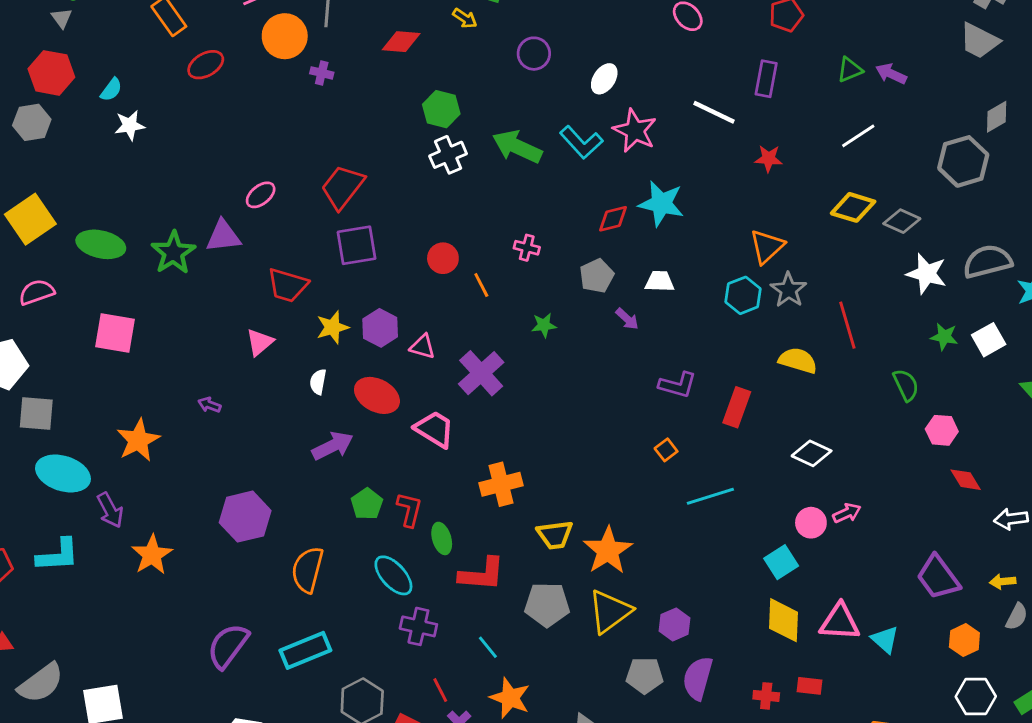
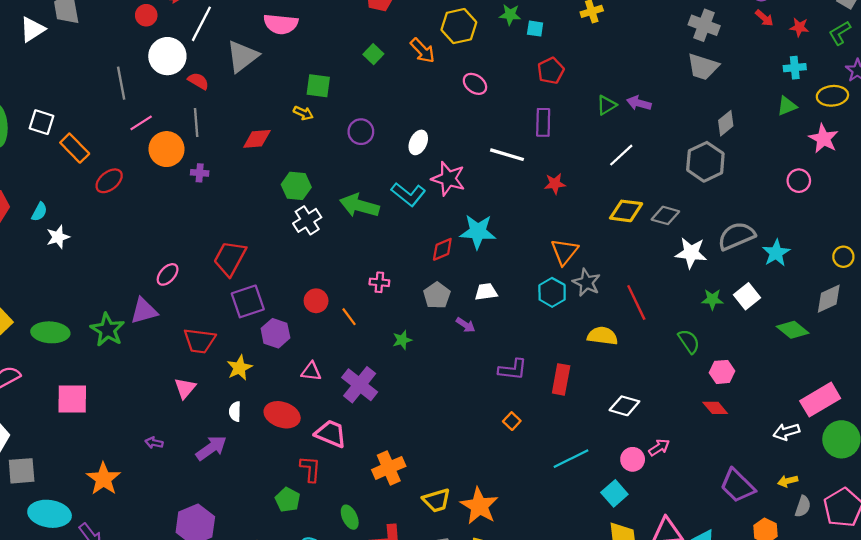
purple hexagon: (380, 328) -> (275, 333), moved
purple arrow: (333, 446) -> (211, 448), moved
red diamond: (966, 480) -> (715, 408), moved
cyan line: (710, 496) -> (571, 459), moved
red L-shape: (409, 510) -> (310, 469), moved

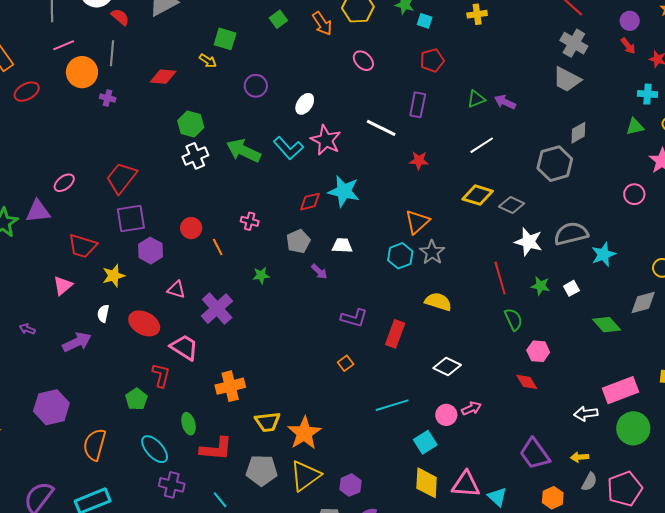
white square: (747, 296) -> (571, 288), size x0.7
red line: (636, 302) -> (500, 278), moved

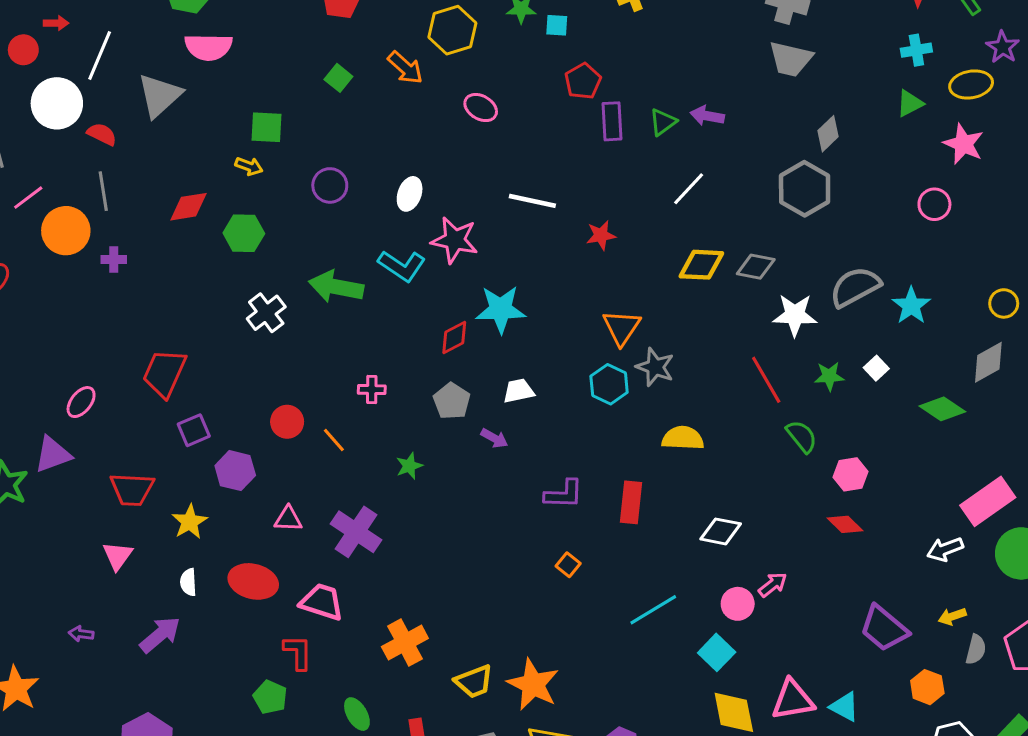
purple rectangle: (418, 105) -> (612, 121), moved
green hexagon: (191, 124) -> (244, 233), moved
purple square: (131, 218) -> (194, 430), size x0.7

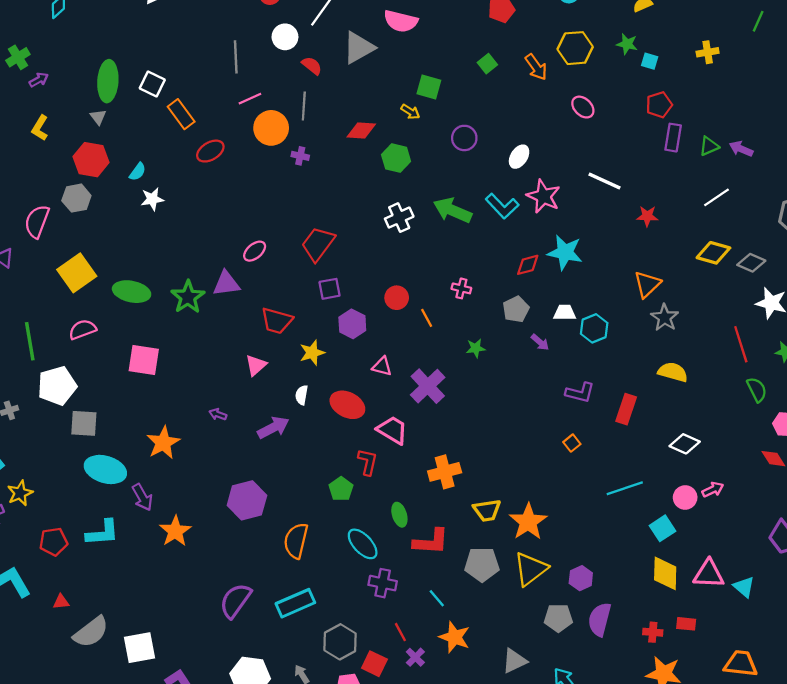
white circle: (57, 103) -> (285, 37), size x0.7
cyan hexagon: (609, 384) -> (594, 328), moved

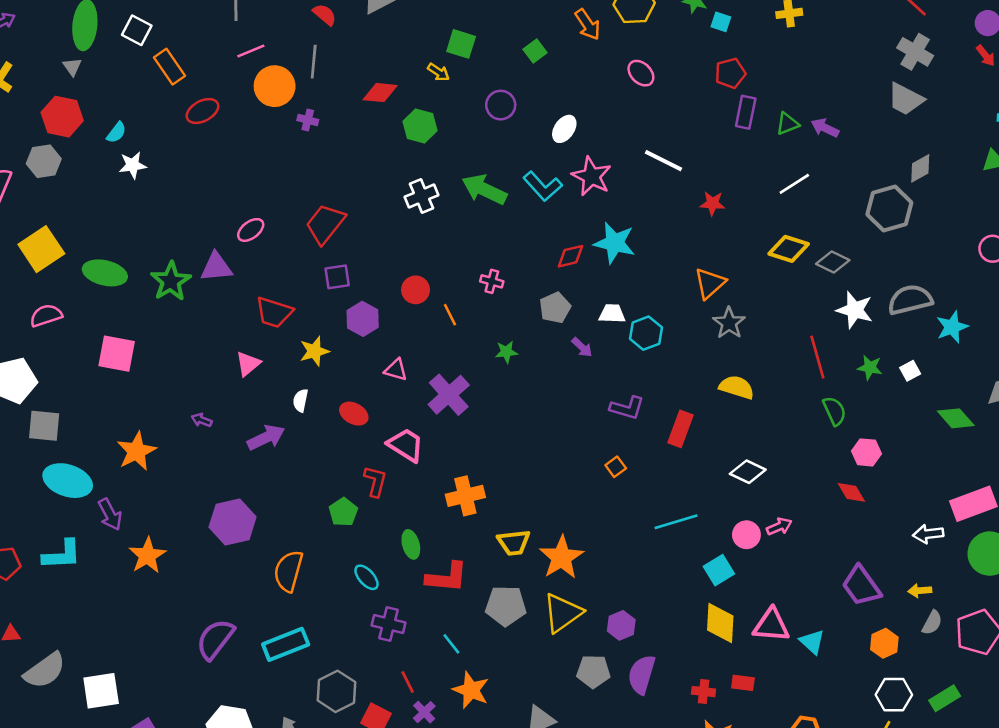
green square: (487, 64) -> (535, 51), moved
red ellipse: (347, 405) -> (354, 414), size x0.7
cyan ellipse: (363, 544) -> (366, 577), size x0.7

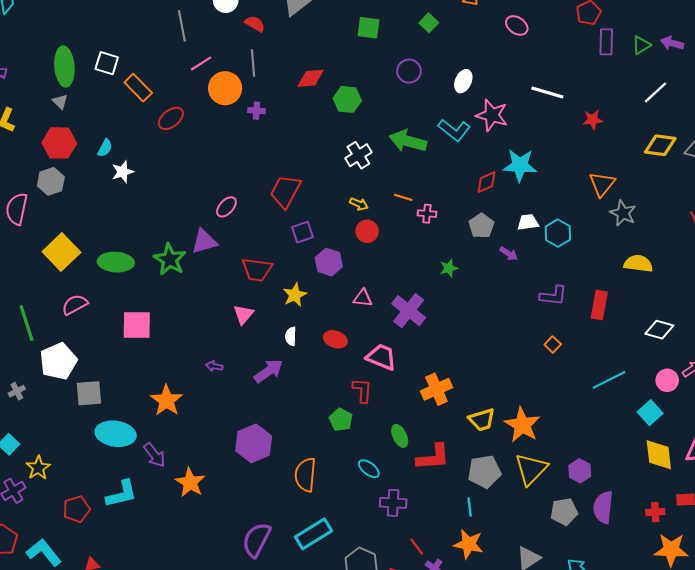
yellow arrow: (438, 72) -> (359, 204), moved
orange line: (450, 315) -> (403, 197), moved, turned -36
cyan line: (451, 644) -> (470, 507), moved, turned 42

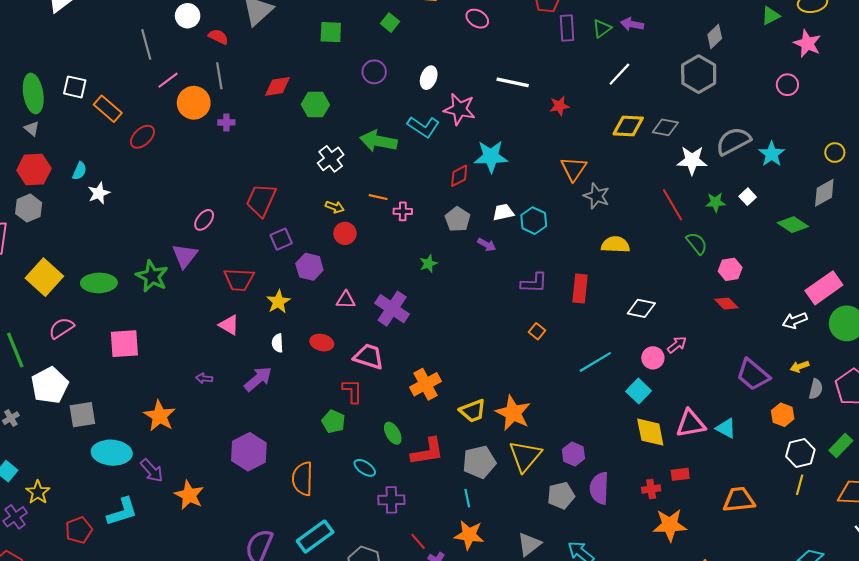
purple triangle: (204, 241) -> (185, 256), turned -32
pink triangle: (243, 314) -> (229, 325), turned -35

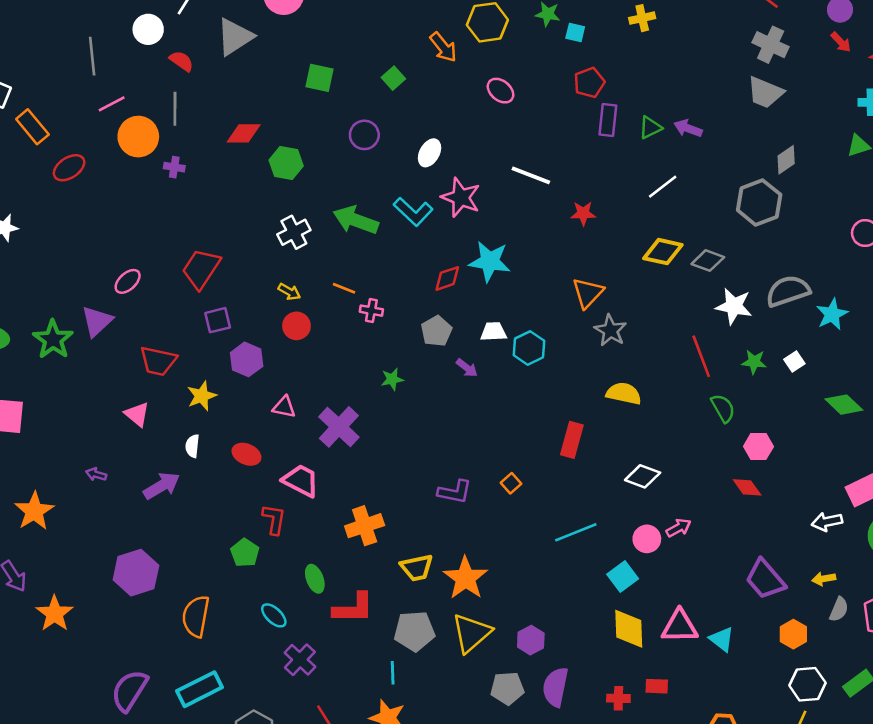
purple L-shape: (534, 283) -> (455, 492), moved
purple cross: (391, 500) -> (300, 660), turned 35

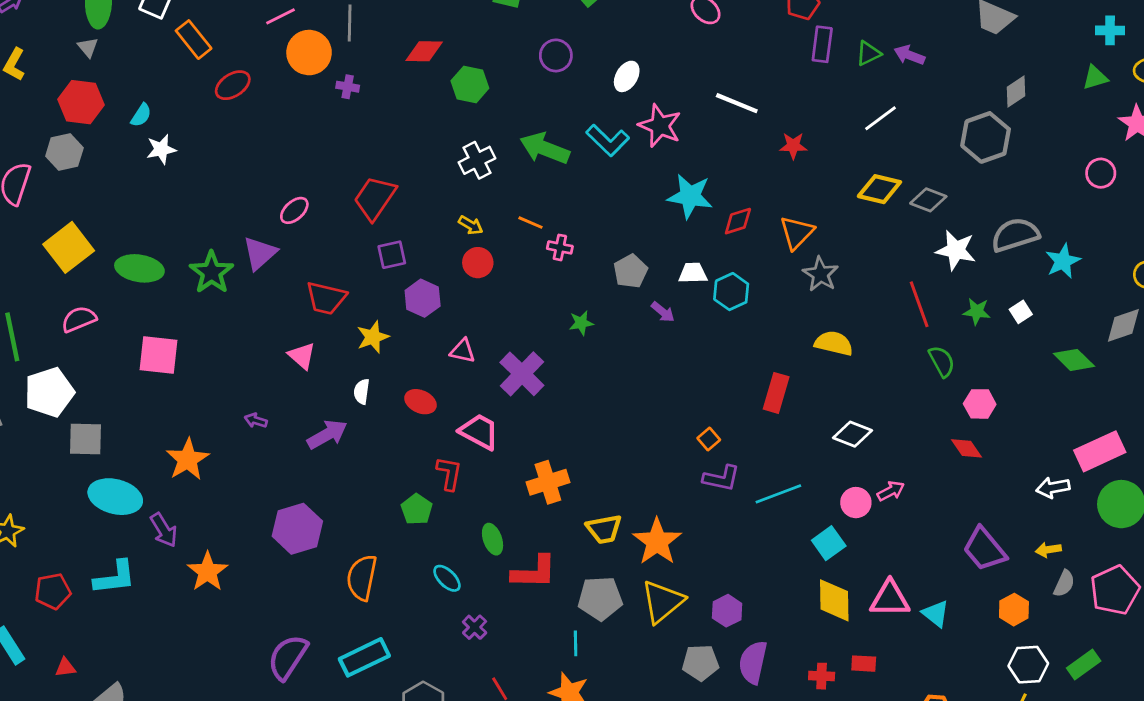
red diamond: (447, 278) -> (738, 221), moved
purple L-shape: (455, 492) -> (721, 478), moved
purple cross: (300, 660) -> (475, 627), size x0.7

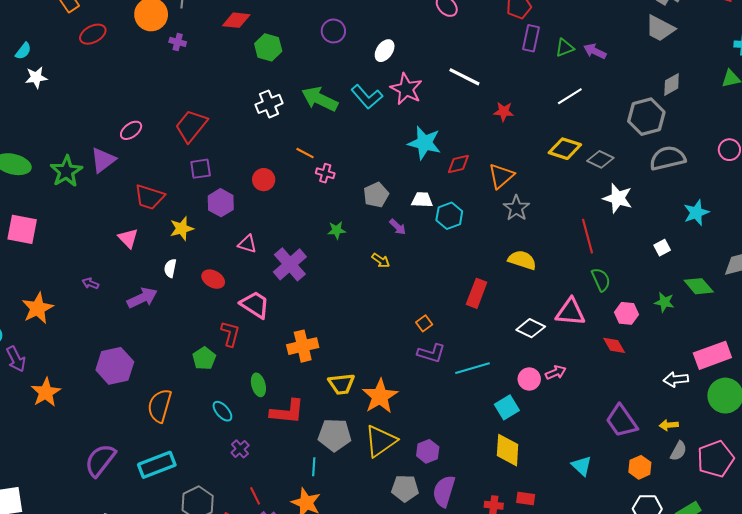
yellow arrow: (471, 225) -> (381, 260), moved
gray semicircle: (1015, 235) -> (668, 158), moved
green star: (977, 311) -> (664, 302), moved
pink triangle: (890, 599) -> (570, 312), moved

